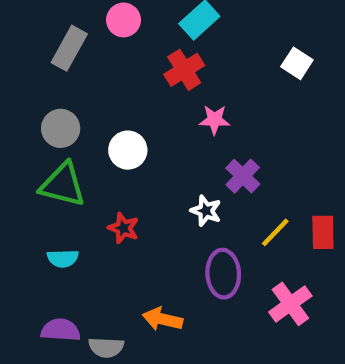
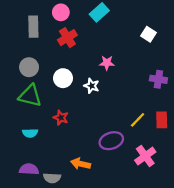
gray rectangle: (69, 48) -> (33, 27), turned -30
red cross: (184, 70) -> (67, 38), moved
purple cross: (243, 176) -> (158, 79), moved, turned -35
white star: (206, 211) -> (92, 86), moved
purple ellipse: (223, 274) -> (111, 141), turned 75

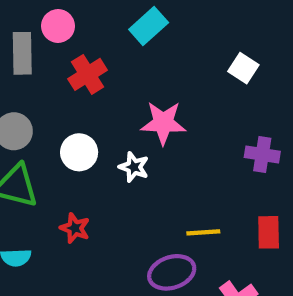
pink circle: (61, 12) -> (58, 26), moved
pink star: (107, 63) -> (163, 123), size x1.5
yellow line: (138, 120) -> (203, 232), moved, turned 42

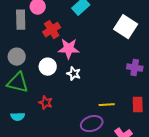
white square: (243, 68) -> (126, 27), size x1.6
pink star: (163, 123) -> (69, 49), moved

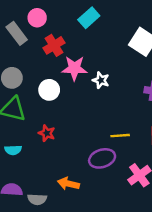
gray rectangle: (21, 20) -> (17, 33), turned -36
white star: (74, 74) -> (101, 80), moved

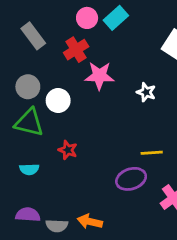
pink circle: (37, 18) -> (87, 18), moved
white star: (101, 80) -> (146, 92), moved
white circle: (49, 90) -> (58, 101), moved
orange arrow: (68, 184) -> (90, 222), moved

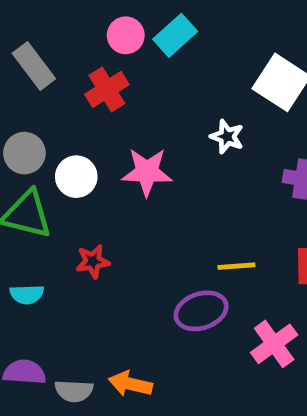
pink star: (99, 76) -> (147, 172), moved
white star: (146, 92) -> (227, 137), moved
red star: (68, 150) -> (93, 261), turned -30

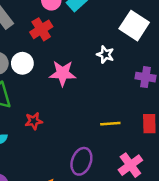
white circle: (76, 177) -> (22, 63), moved
purple ellipse: (201, 311) -> (81, 161), moved, turned -52

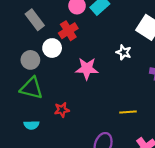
white circle: (22, 63) -> (52, 48), moved

